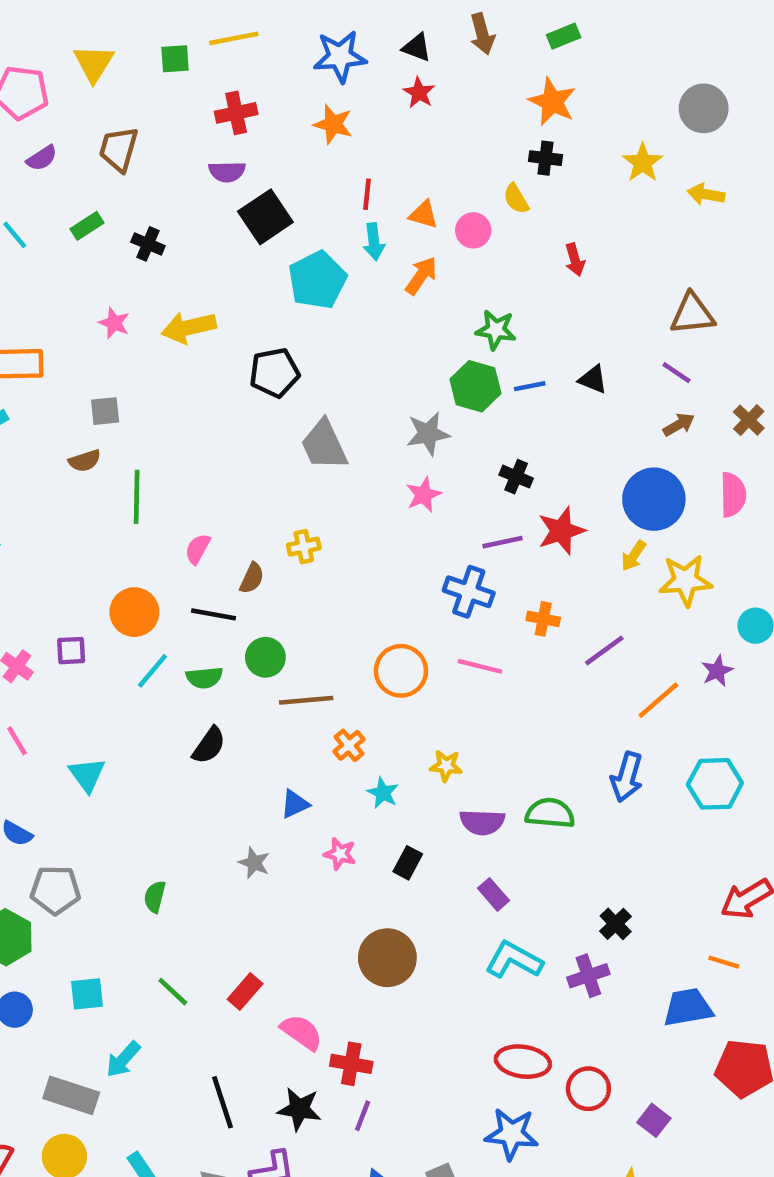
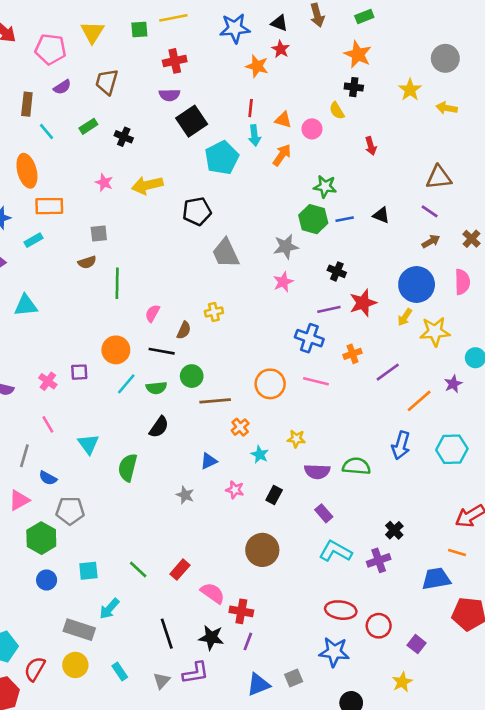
orange star: (333, 124) -> (257, 66), moved
orange cross: (543, 619) -> (352, 354), turned -30
green semicircle: (155, 897) -> (128, 468), moved, size x1.5

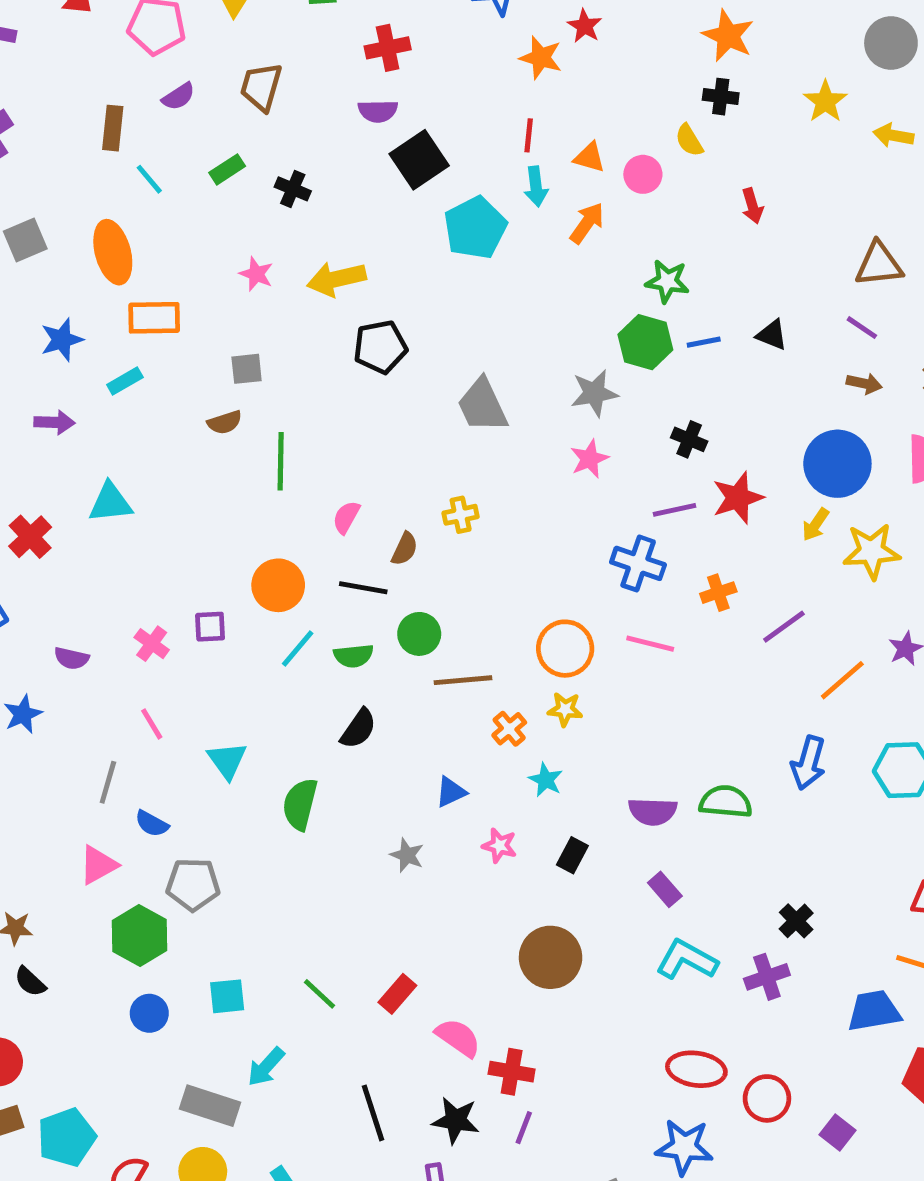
black pentagon: (197, 211) -> (380, 347), moved
brown arrow: (431, 241) -> (864, 383), turned 42
yellow star: (296, 439) -> (565, 709), moved

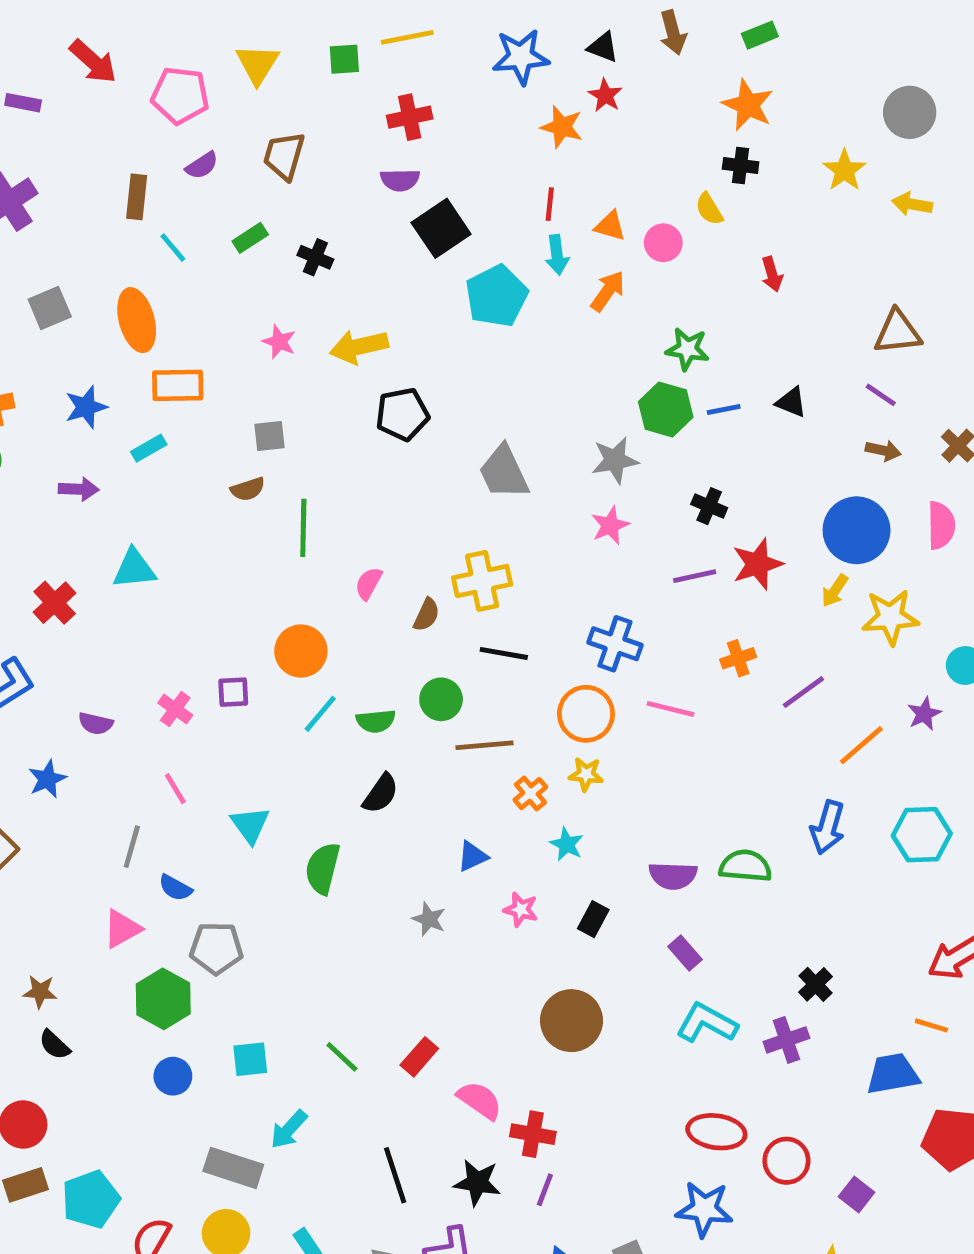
yellow cross: (461, 515) -> (482, 581), size x1.6
blue cross: (638, 563) -> (615, 644), moved
black line: (363, 588) -> (504, 653), moved

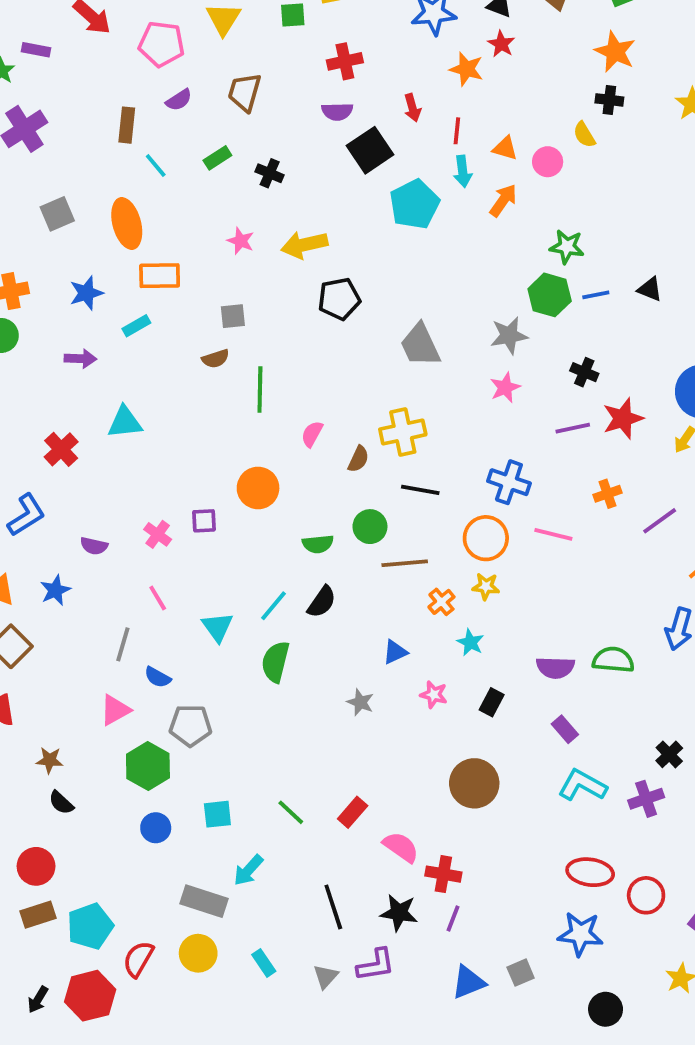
red arrow: (772, 274) -> (412, 108), moved
cyan line: (320, 714) -> (273, 606), moved

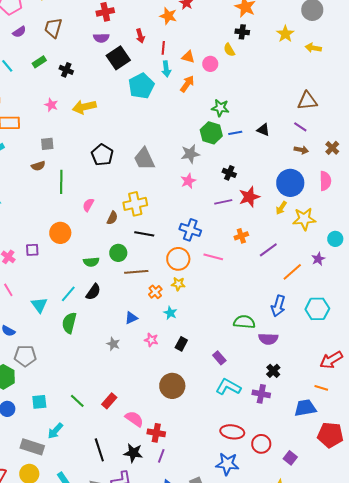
black pentagon: (339, 299) -> (102, 155), moved, turned -30
purple semicircle: (555, 668) -> (268, 339), moved
purple cross: (646, 799) -> (261, 394), turned 30

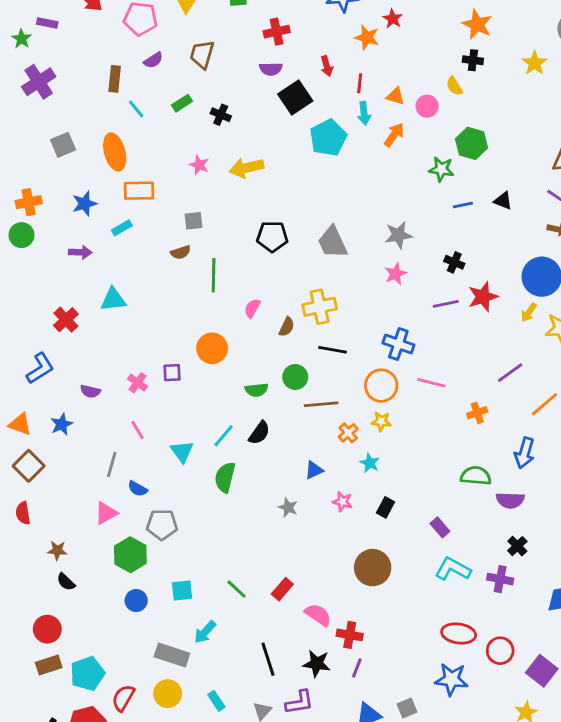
green hexagon: (211, 133) -> (471, 143), moved
black pentagon: (102, 155) -> (272, 237), turned -30
orange cross: (241, 236) -> (477, 413), moved
purple square: (290, 458) -> (542, 671), size x1.5

